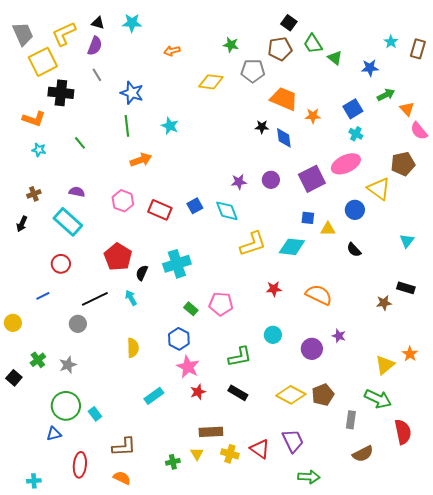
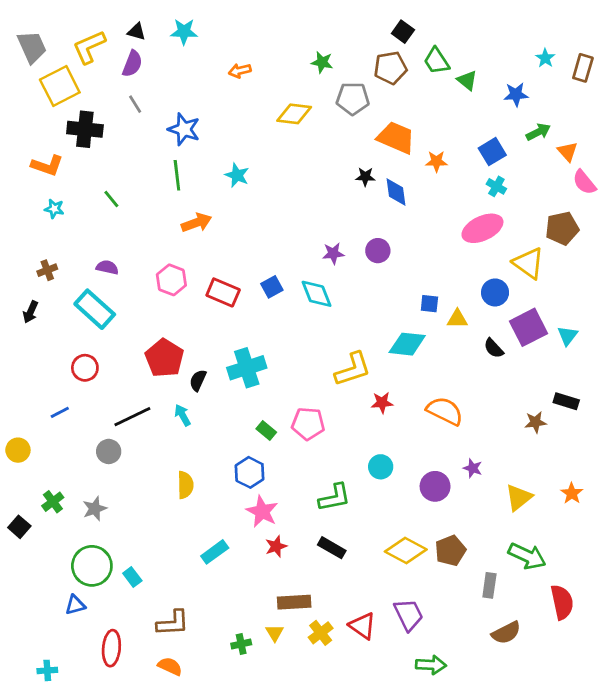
purple square: (312, 179) -> (529, 327), moved
yellow L-shape: (253, 244) -> (353, 369), moved
yellow triangle: (385, 365) -> (519, 498), moved
yellow cross: (230, 454) -> (321, 633), turned 36

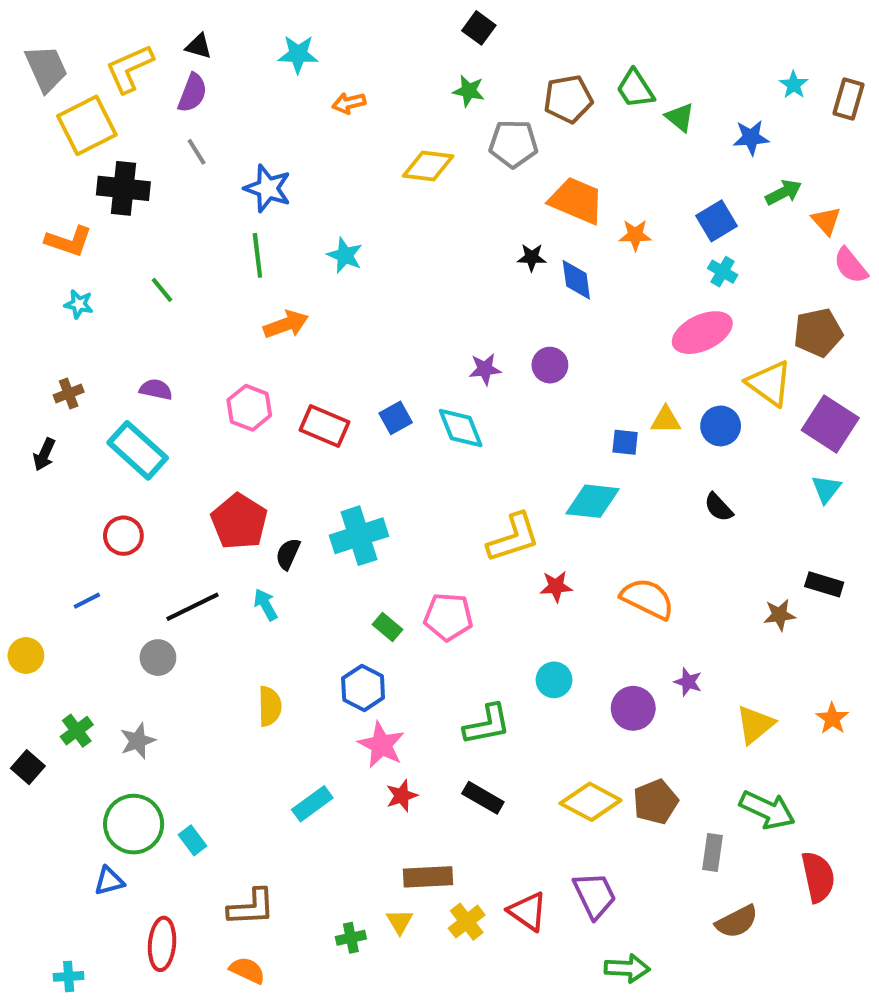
cyan star: (184, 32) -> (298, 54), moved
black square: (403, 32) -> (479, 28), moved
yellow triangle: (457, 319) -> (666, 420), moved
purple square: (529, 327) -> (830, 424), moved, turned -30

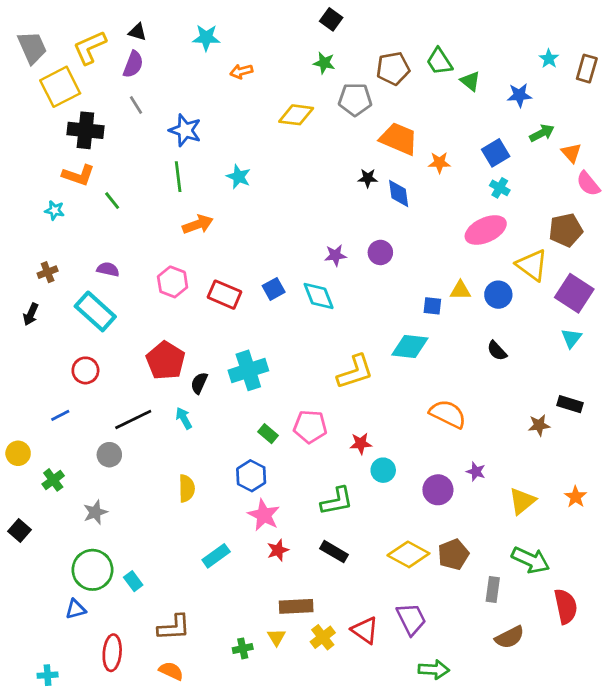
orange L-shape: (69, 241) -> (78, 175), moved
red star: (556, 586) -> (361, 443), moved
green cross: (77, 731) -> (53, 480), moved

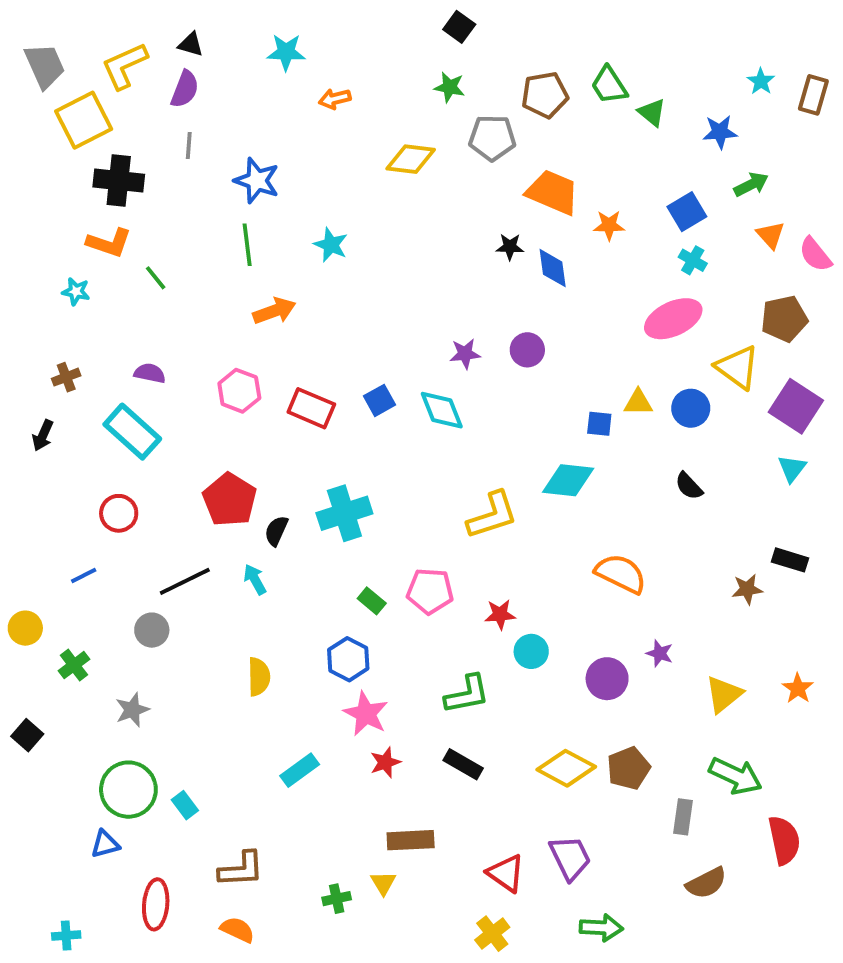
gray line: (136, 105) -> (189, 146), turned 36
orange triangle: (571, 153) -> (771, 235), moved
yellow cross: (323, 637) -> (492, 934), moved

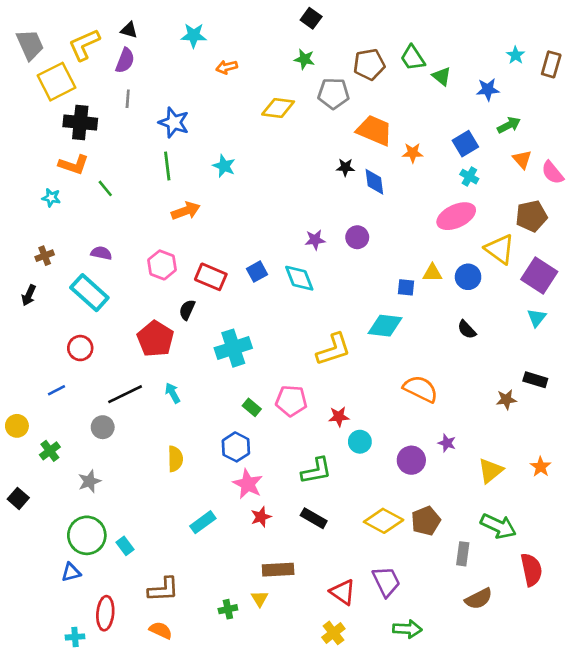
black semicircle: (276, 531) -> (187, 310), moved
cyan cross: (66, 936) -> (75, 637), moved

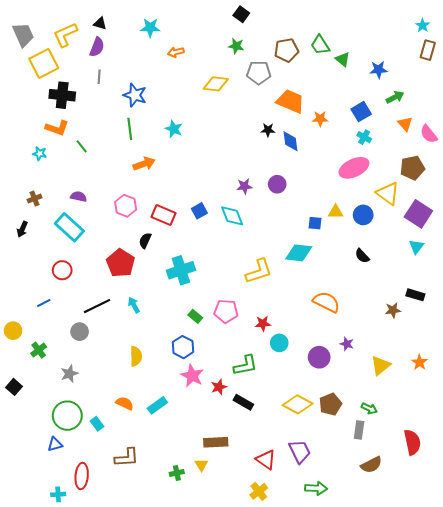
cyan star: (516, 55) -> (423, 26), moved
red star: (261, 517) -> (219, 387), moved
green arrow: (498, 526) -> (369, 408), moved, size x0.6
orange semicircle: (161, 630) -> (125, 403), moved

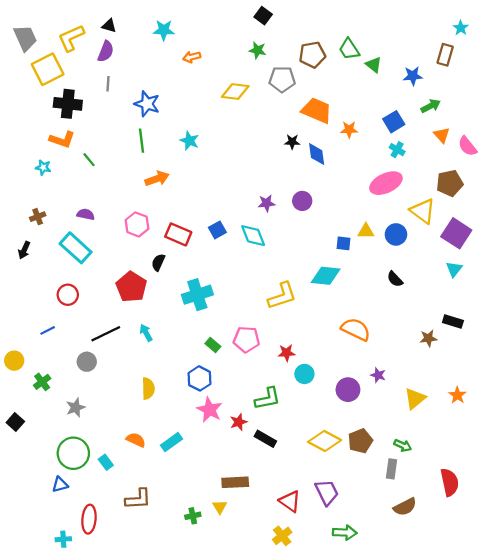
brown rectangle: (428, 50) -> (445, 55), moved

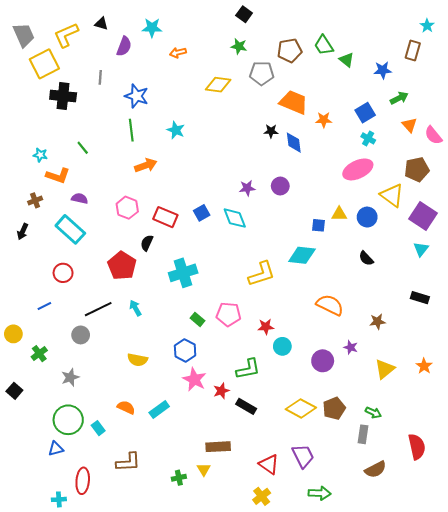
purple semicircle: (106, 51) -> (124, 46), moved
orange L-shape: (62, 140) -> (58, 176), moved
brown star: (428, 338) -> (377, 322), moved
yellow semicircle: (148, 389) -> (138, 360), turned 102

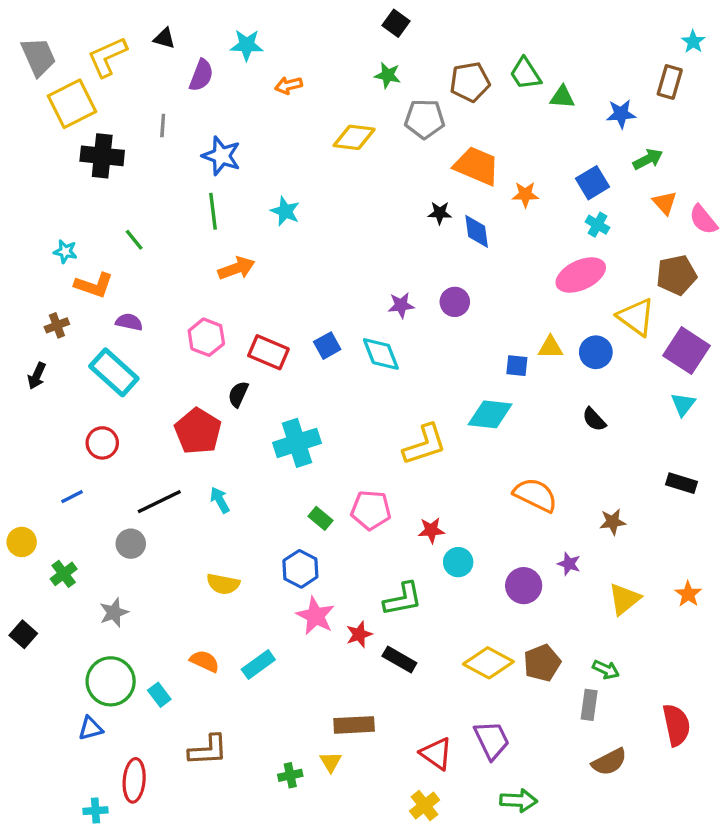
green triangle: (346, 60) -> (562, 97), turned -35

